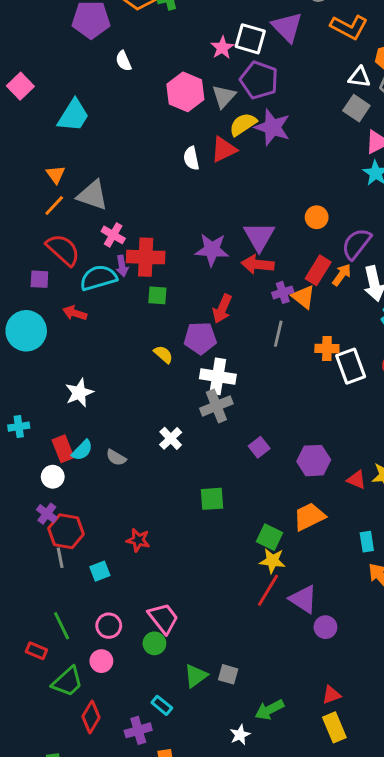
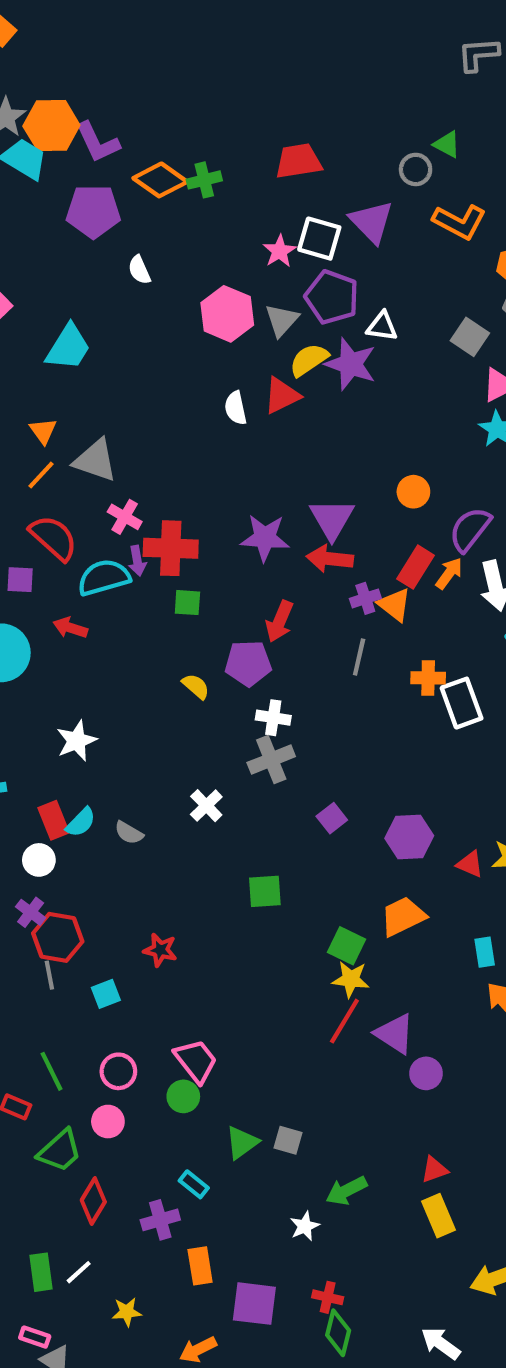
white triangle: (359, 77) -> (382, 326), moved
white cross: (218, 376) -> (273, 718), size x0.7

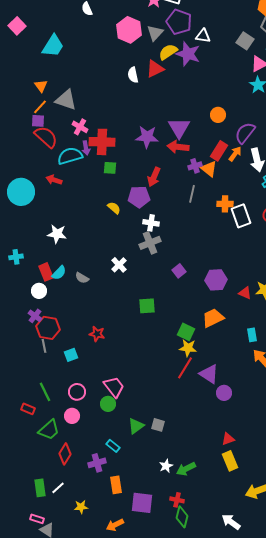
purple square: (20, 580) -> (38, 121), moved
white star: (77, 741) -> (57, 234), turned 30
green arrow: (346, 1191) -> (186, 469), moved

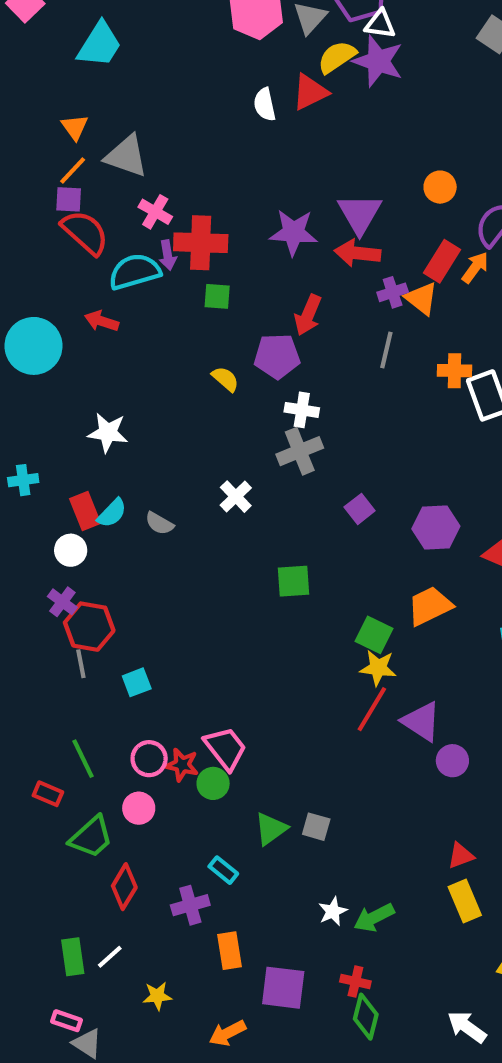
white triangle: (203, 36) -> (380, 24), moved
red star: (97, 334) -> (182, 765), moved

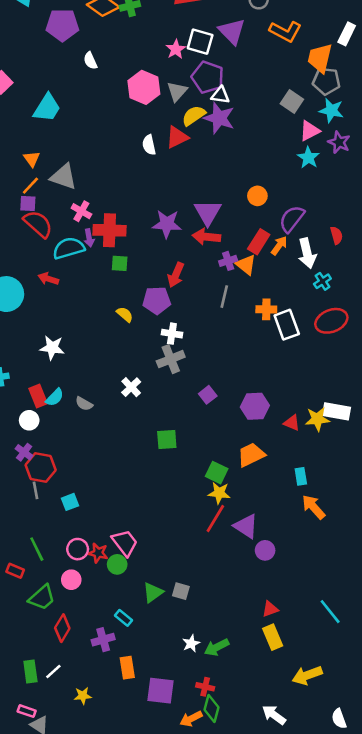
orange arrow: (227, 1033) -> (191, 719), moved

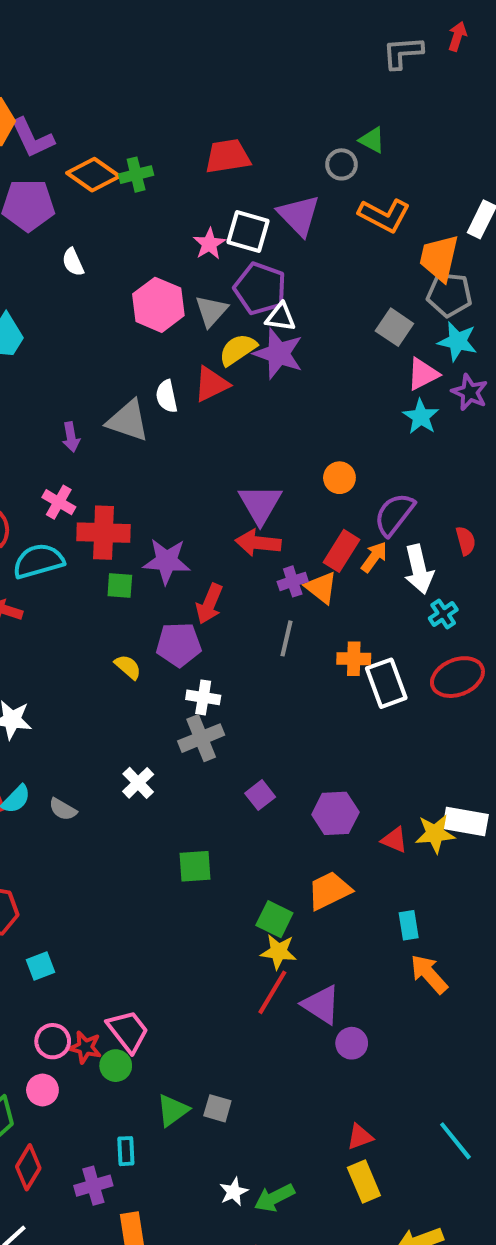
gray triangle: (64, 177) -> (128, 421), moved
purple star: (167, 224) -> (167, 561), moved
purple arrow: (89, 238) -> (71, 437), moved
cyan rectangle: (124, 618) -> (126, 1151), turned 48

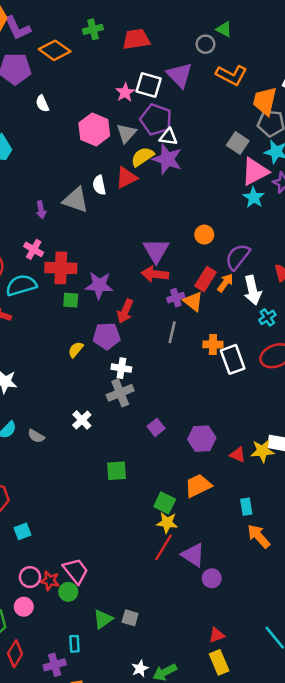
green cross: (136, 175) -> (93, 29), moved
pink triangle: (423, 374) -> (255, 172), size x1.4
yellow semicircle: (128, 667) -> (76, 350), turned -91

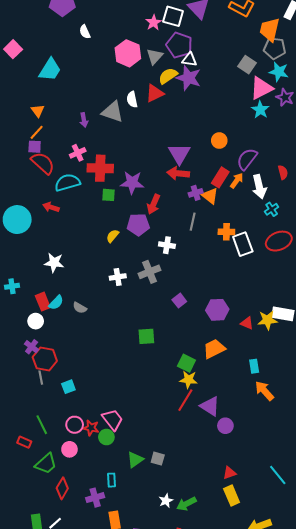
pink cross: (34, 249) -> (78, 153), turned 35
white cross: (121, 368) -> (167, 245), moved
white cross: (82, 420) -> (118, 277), moved, turned 35

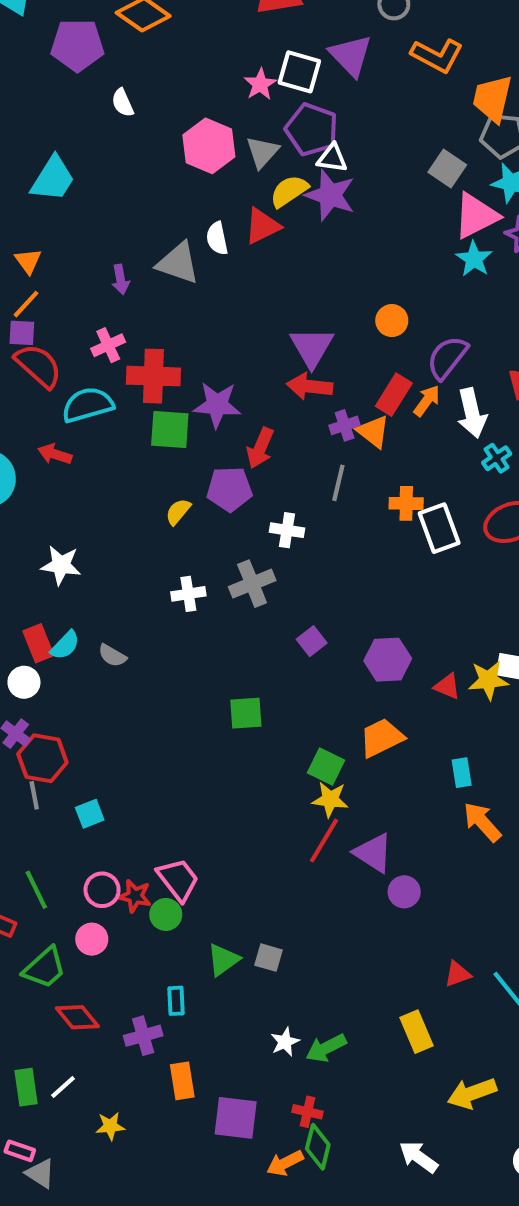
green square: (108, 195) -> (170, 429), size x1.5
red triangle: (230, 473) -> (458, 974), moved
red diamond: (62, 488) -> (77, 1017), turned -70

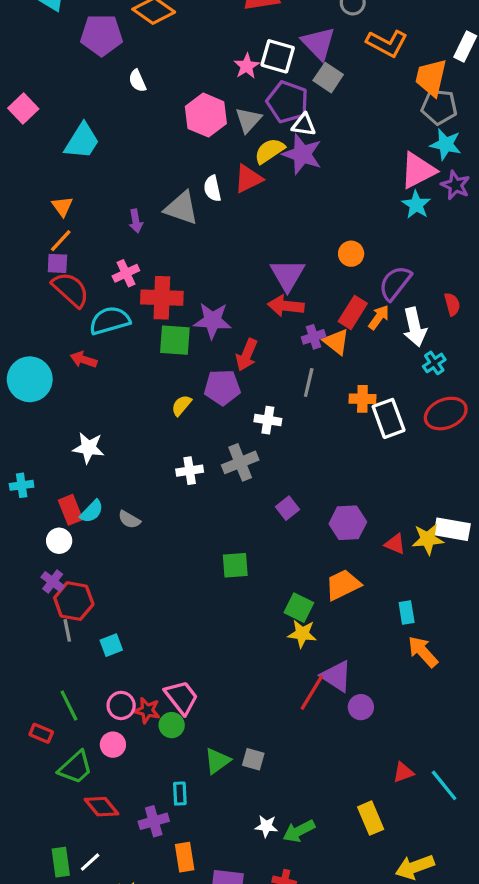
gray square: (447, 168) -> (328, 78), moved
red line: (324, 840) -> (312, 692), moved
white star: (285, 1042) -> (266, 826), turned 30

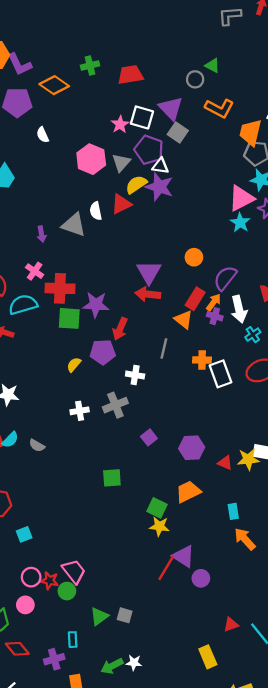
pink cross: (126, 273) -> (35, 271), turned -30
purple cross: (314, 337) -> (215, 316), moved, turned 35
green arrow: (299, 831) -> (112, 666), moved

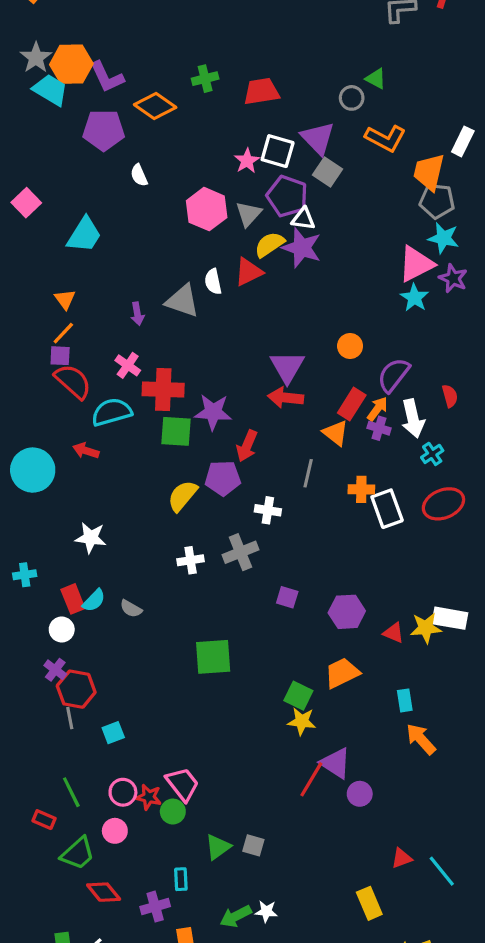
yellow semicircle: (74, 365) -> (182, 496), size x1.5
purple square: (149, 437) -> (287, 597), turned -35
green square: (112, 478) -> (213, 657), moved, size x1.4

